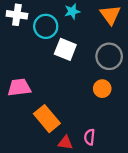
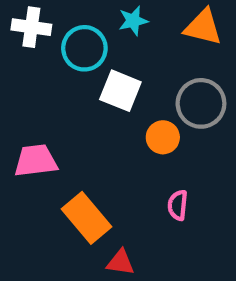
orange triangle: (110, 15) -> (203, 27), turned -40
orange circle: (102, 89) -> (163, 137), moved
pink semicircle: (90, 137) -> (178, 205), moved

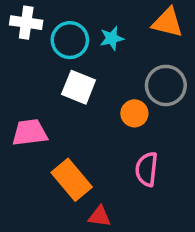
cyan star: (133, 21) -> (112, 38), moved
white square: (120, 91) -> (79, 87), moved
pink semicircle: (178, 205) -> (147, 169), size x1.4

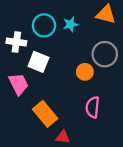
white cross: (26, 23) -> (16, 42), moved
white square: (79, 87) -> (38, 62), moved
pink trapezoid: (30, 133) -> (19, 84), turned 70

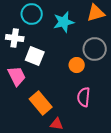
orange triangle: (106, 14) -> (96, 13), turned -30
cyan star: (71, 24) -> (64, 22), size x1.5
cyan circle: (44, 25) -> (32, 14), moved

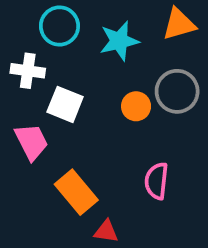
orange circle: (77, 65) -> (136, 106), moved

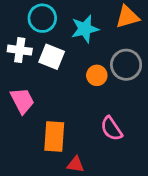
white square: (65, 104) -> (52, 57), moved
pink semicircle: (157, 181) -> (111, 129), turned -40
orange rectangle: (76, 192) -> (54, 137), turned 44

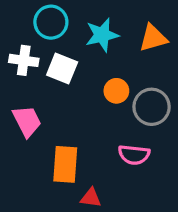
orange triangle: (127, 17) -> (153, 38), moved
gray circle: (126, 65) -> (152, 107), moved
pink semicircle: (111, 129) -> (134, 155), turned -50

